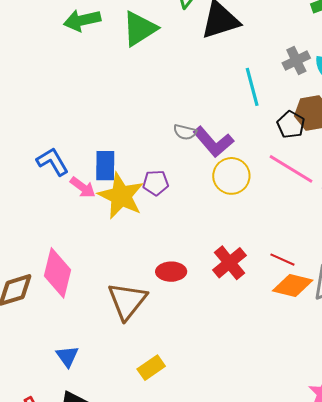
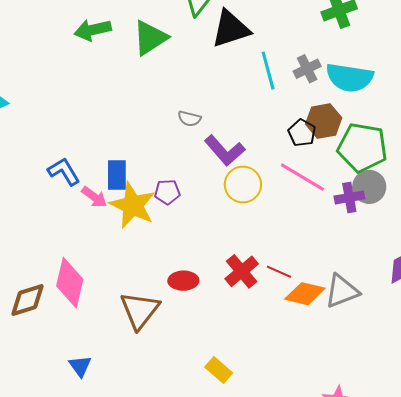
cyan line: (252, 87) -> (268, 71), moved
gray semicircle: (185, 132) -> (189, 119), moved
red line: (282, 260) -> (279, 272), moved
yellow rectangle: (151, 368) -> (219, 370), moved, turned 76

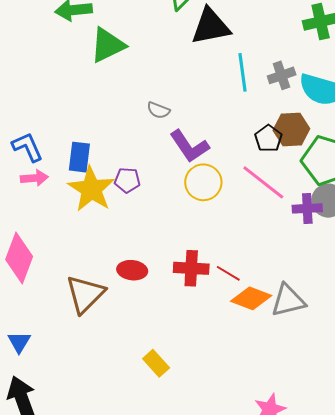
green triangle: (150, 38) -> (108, 45), moved
pink arrow: (94, 197) -> (34, 178), moved, turned -48
red cross: (242, 271) -> (191, 268), turned 36

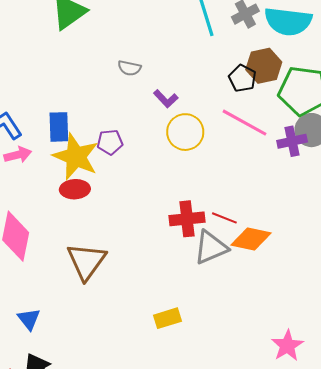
purple L-shape: (189, 146) -> (166, 99), size x0.6
red ellipse: (132, 270) -> (75, 189), moved
gray triangle: (288, 300) -> (211, 247), moved
yellow rectangle: (156, 363) -> (167, 318), turned -56

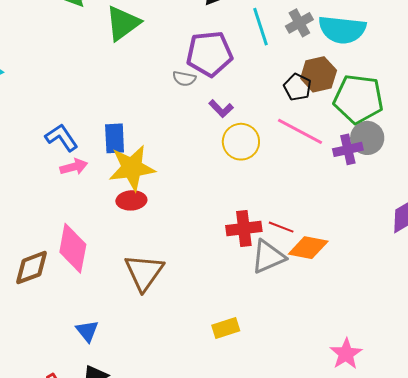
purple pentagon: (110, 142) -> (209, 54), moved, size x1.8
yellow star: (76, 157) -> (132, 168), turned -30

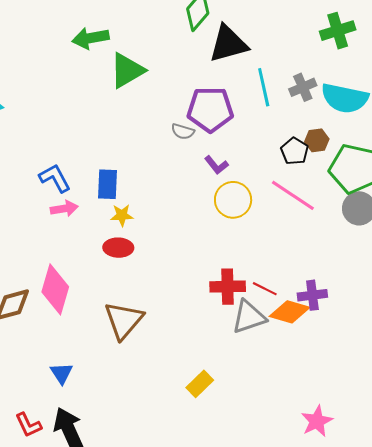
brown hexagon: (319, 74) -> (317, 140), size x0.7
purple cross: (348, 149) -> (312, 295), moved
yellow star: (132, 168) -> (122, 215), size x0.5
yellow rectangle: (226, 328) -> (200, 384), turned -32

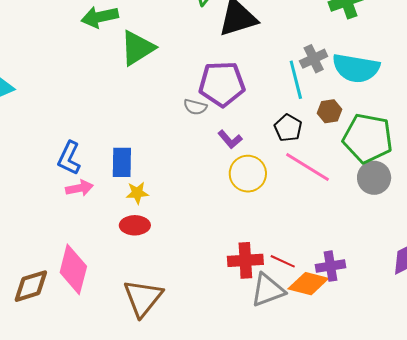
cyan line: (264, 87) -> (296, 80), moved
black pentagon: (295, 151) -> (288, 128), moved
blue L-shape: (55, 178) -> (69, 158), turned -124

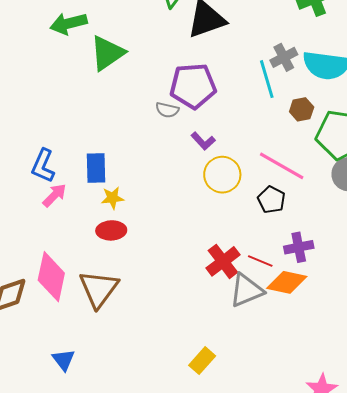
black pentagon: (288, 128) -> (271, 200), moved
pink arrow: (79, 188) -> (54, 195), turned -32
red cross: (245, 260) -> (223, 261), turned -32
purple cross: (330, 266) -> (299, 247), moved
brown triangle: (143, 298) -> (99, 289), moved

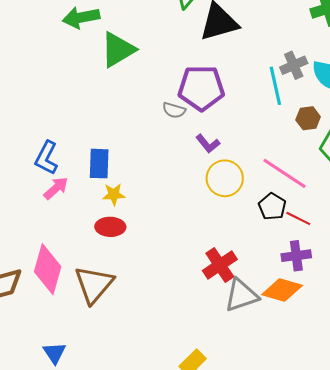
red line: (260, 261) -> (298, 218), moved

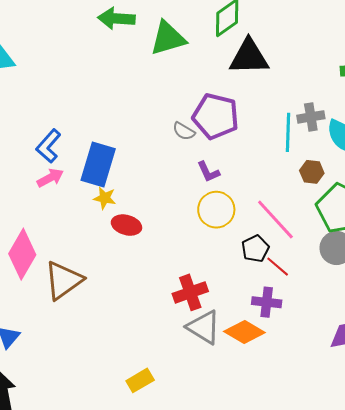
green triangle: (118, 50) -> (168, 38), moved
blue rectangle: (99, 164) -> (98, 165), size x1.4
red ellipse: (110, 227) -> (126, 225), moved
gray triangle: (241, 295) -> (204, 327), turned 36

